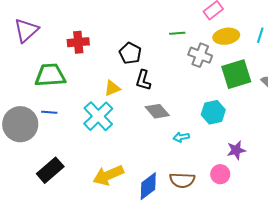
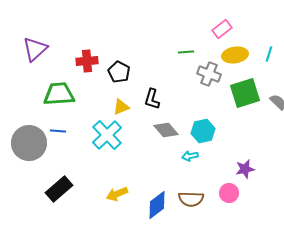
black pentagon: (130, 53) -> (119, 72), moved
cyan hexagon: (213, 112) -> (203, 131), moved
yellow arrow: (108, 175) -> (117, 194), size x0.7

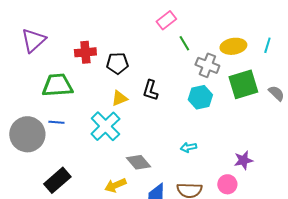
pink rectangle: (222, 29) -> (166, 20), moved
green line: (186, 52) -> (184, 43), turned 63
black pentagon: (119, 72) -> (117, 63), turned -30
gray diamond: (166, 130) -> (138, 162), moved
cyan hexagon: (203, 131) -> (200, 97), moved

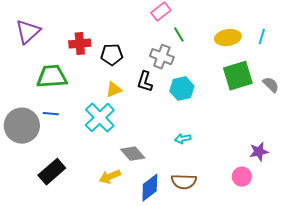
gray cross: (207, 65) -> (162, 57), moved
cyan hexagon: (200, 97) -> (182, 89), moved
purple star: (243, 160) -> (259, 152), moved
pink circle: (227, 184) -> (242, 177), moved

